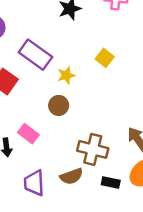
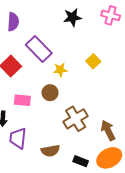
pink rectangle: (28, 134) -> (22, 100), moved, turned -42
brown cross: (93, 149) -> (76, 119), moved, turned 35
purple trapezoid: (34, 183) -> (18, 138), moved

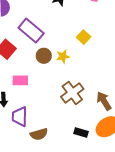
yellow star: (60, 70) -> (63, 56), moved
brown circle: (50, 93) -> (44, 56), moved
brown semicircle: (50, 151) -> (39, 134), moved

